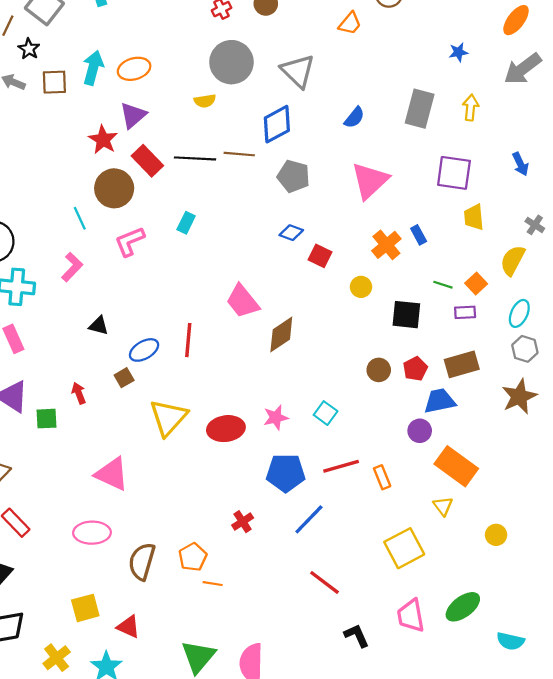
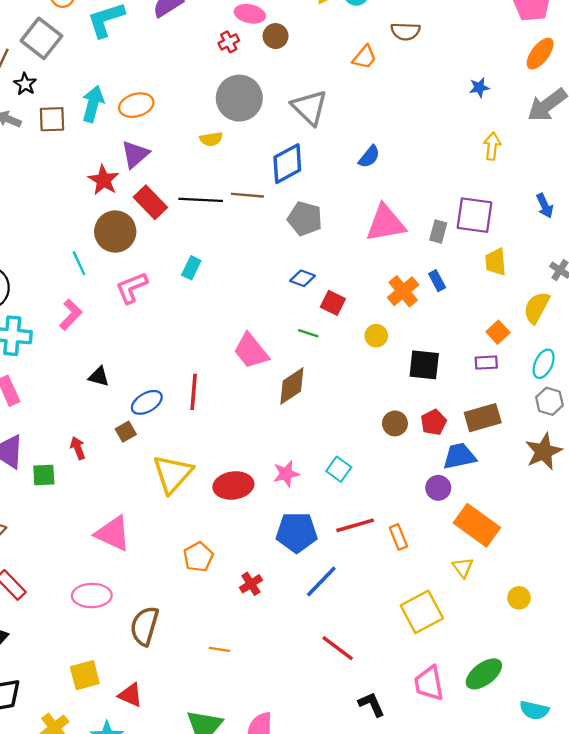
gray rectangle: (420, 109) -> (438, 232), moved, size x0.6
pink triangle: (370, 181) -> (386, 223), turned 33
green line: (443, 285) -> (308, 333), moved
orange pentagon: (193, 557) -> (198, 557), moved

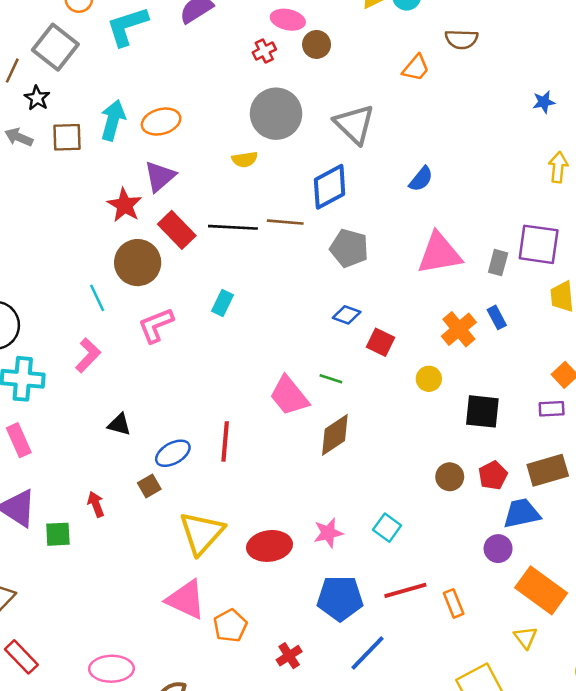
green line: (308, 333) -> (331, 379), moved
pink triangle: (113, 533) -> (186, 600), moved

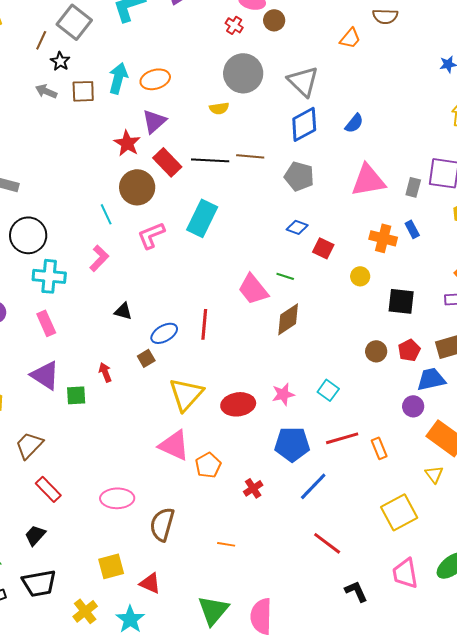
red cross: (264, 51) -> (234, 25), turned -30
blue diamond: (330, 187) -> (304, 124), moved
cyan rectangle: (222, 303) -> (202, 218), size x1.8
orange cross: (459, 329) -> (383, 238), turned -36

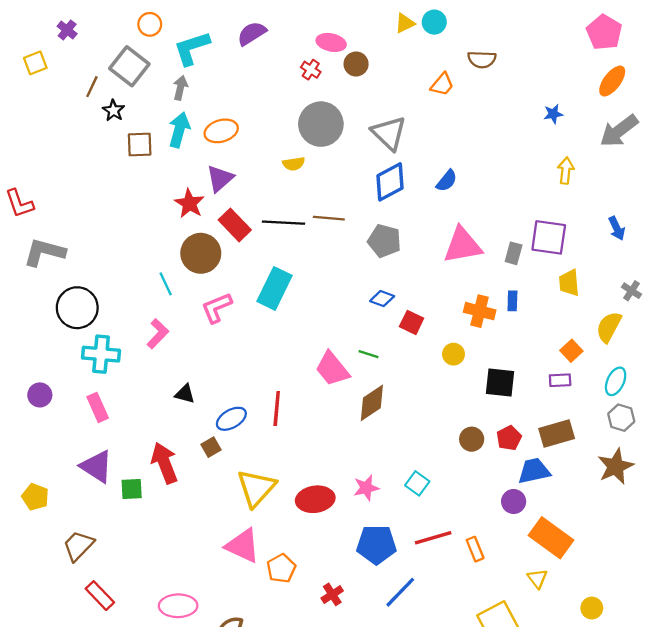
gray arrow: (46, 91) -> (180, 88), moved, turned 80
blue rectangle: (412, 229) -> (512, 301), turned 30
red arrow: (105, 372) -> (164, 463), size x1.8

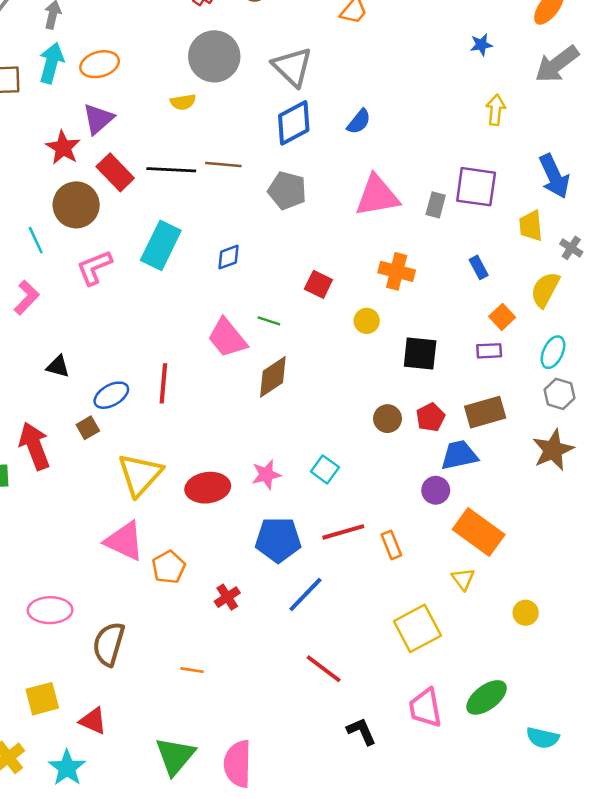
blue arrow: (617, 228) -> (554, 176), size x1.6
yellow trapezoid: (569, 283) -> (531, 226), moved
blue diamond: (382, 299) -> (229, 257), moved, turned -40
blue rectangle: (512, 301) -> (479, 267), moved, turned -30

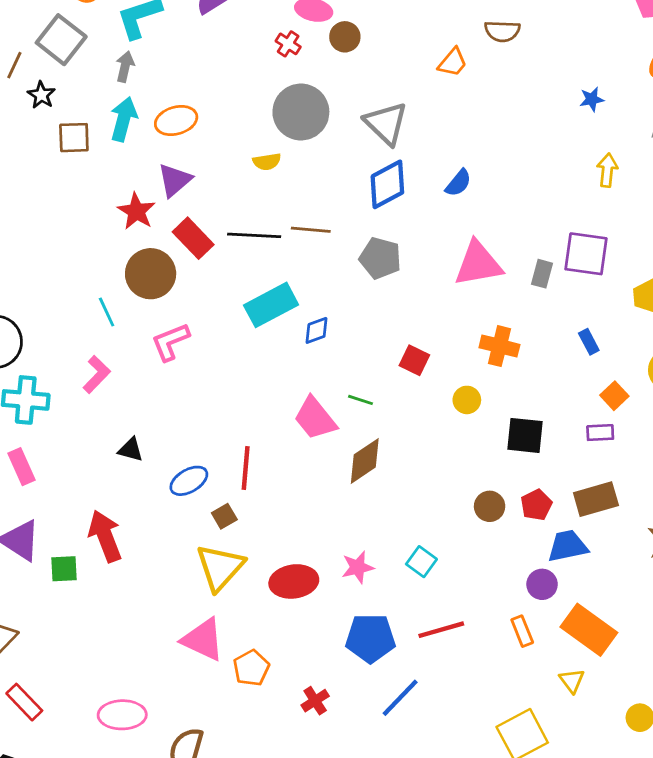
cyan rectangle: (161, 245) -> (271, 305), moved, turned 36
brown square: (88, 428) -> (224, 516), moved
orange rectangle: (391, 545) -> (522, 631), moved

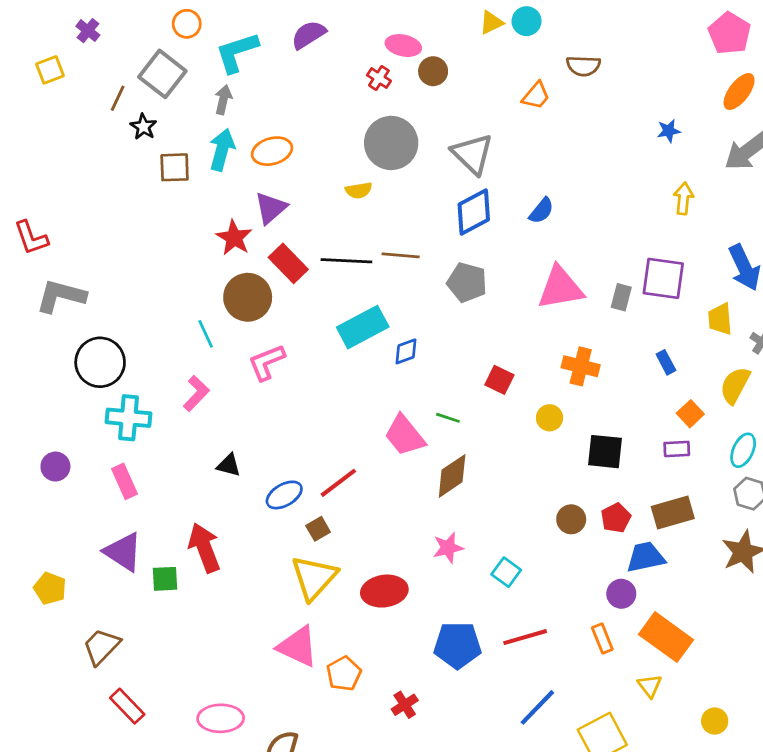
red line: (246, 468) -> (338, 483), turned 48
pink star: (358, 567) -> (448, 548), moved
blue line: (400, 698) -> (537, 707), moved

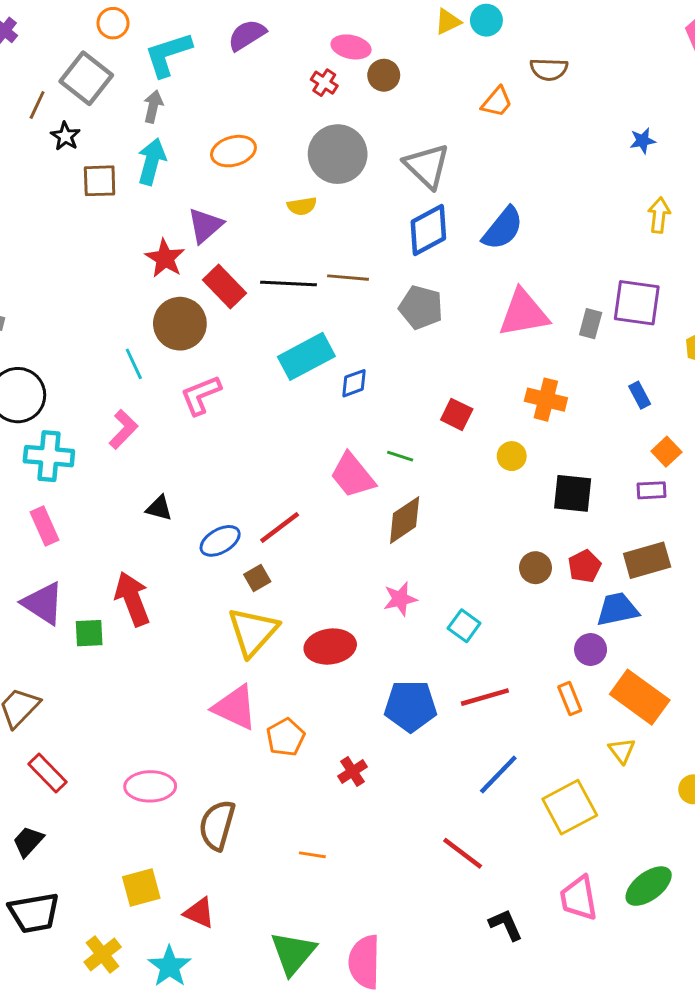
orange ellipse: (272, 151) -> (233, 151), moved
blue semicircle: (541, 211) -> (503, 228), size x1.5

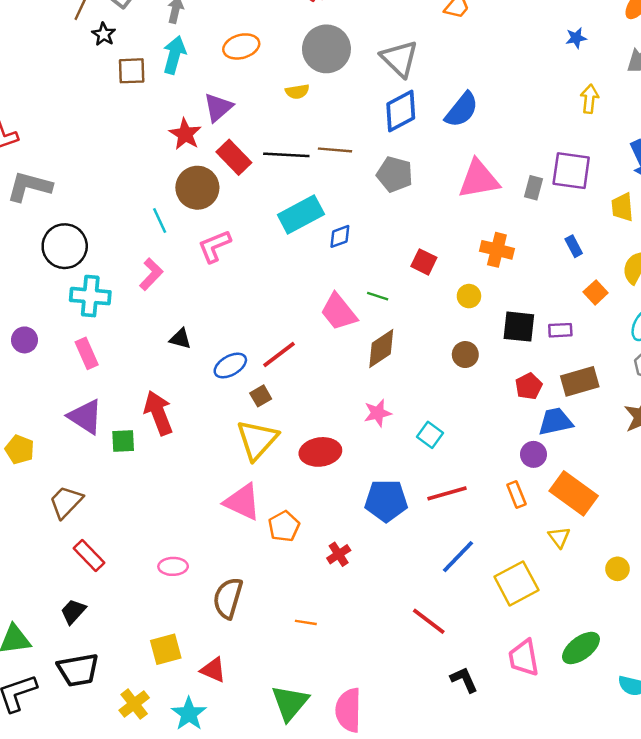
purple rectangle: (652, 490) -> (560, 330), moved
brown circle: (535, 568) -> (465, 355), moved
pink ellipse: (150, 786) -> (173, 566), size x0.7

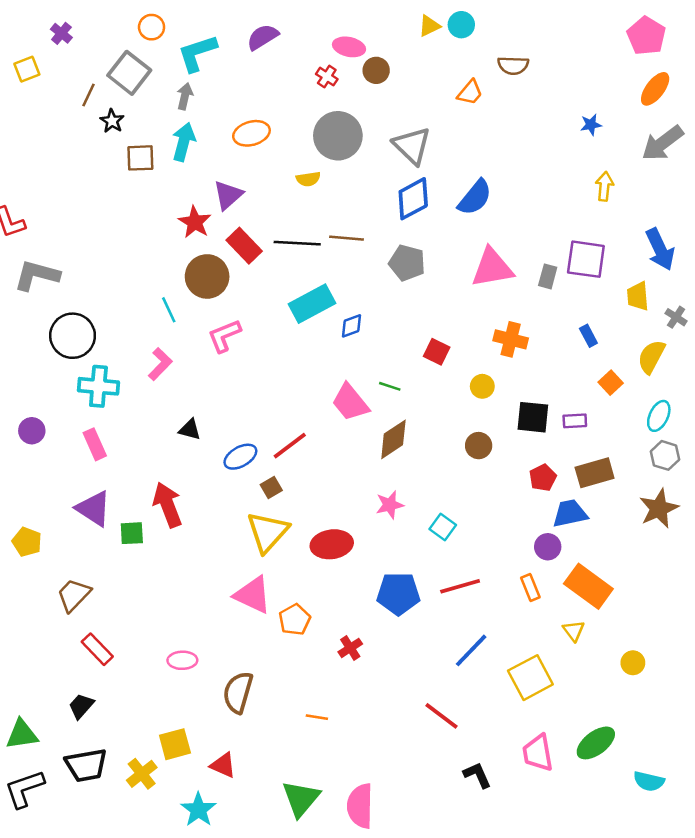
yellow cross: (134, 704) -> (142, 774), moved

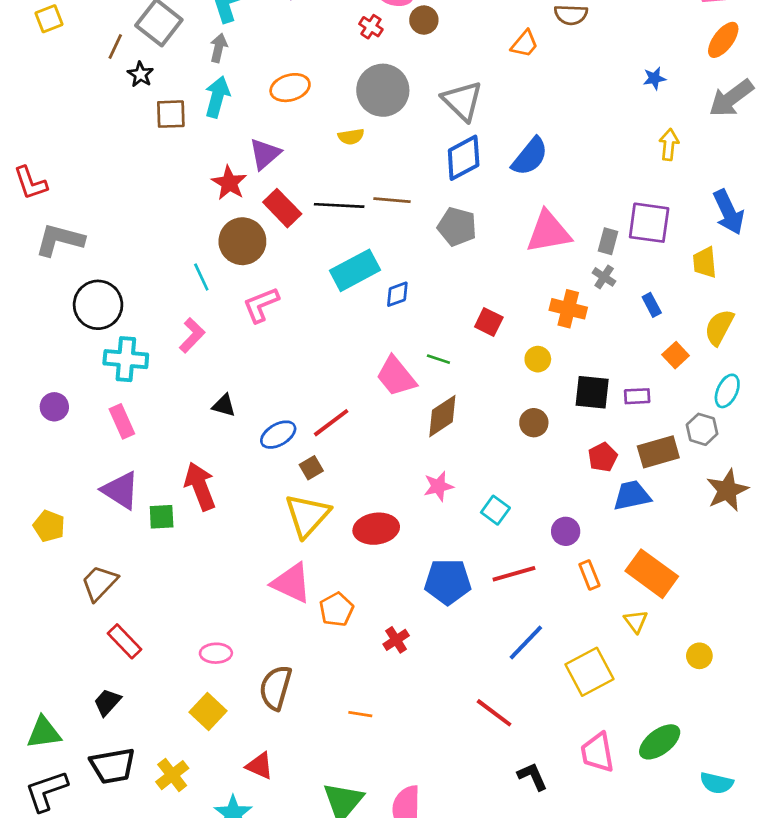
gray cross: (676, 317) -> (604, 277), moved
gray hexagon: (665, 455) -> (702, 429), moved
purple circle: (548, 547) -> (566, 531), moved
yellow square: (175, 744) -> (208, 711), moved, turned -32

